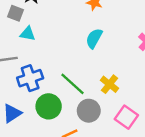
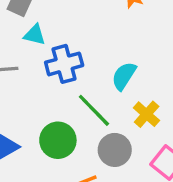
cyan semicircle: (94, 38) -> (124, 76), moved
blue cross: (30, 78) -> (64, 64), moved

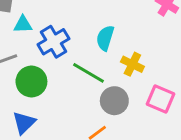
green circle: (58, 140) -> (31, 81), moved

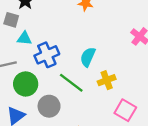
yellow cross: (132, 64) -> (107, 80), turned 36
gray circle: (114, 101) -> (49, 106), moved

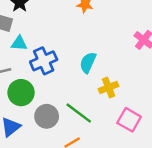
green line: (71, 83) -> (79, 113), moved

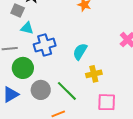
pink square: (129, 120) -> (107, 102), turned -36

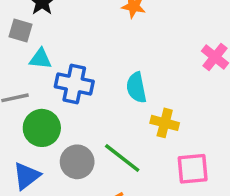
blue cross: (45, 45) -> (74, 84), turned 35
cyan semicircle: (80, 52) -> (136, 88), turned -36
yellow cross: (94, 74) -> (165, 123), turned 35

